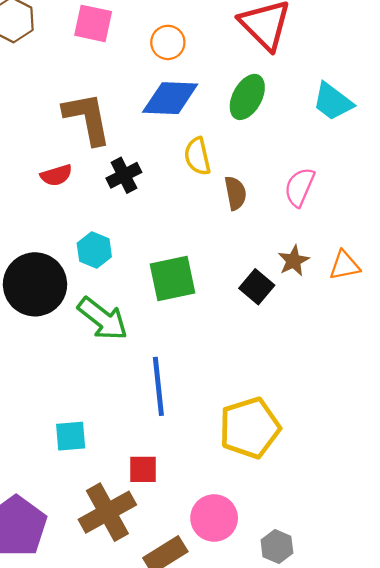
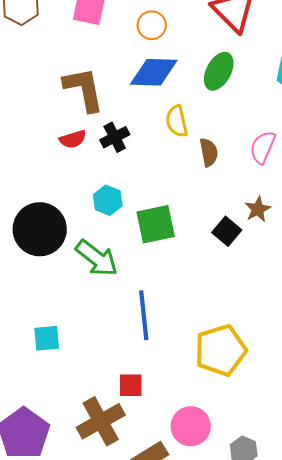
red semicircle: (56, 175) -> (73, 139), moved
cyan hexagon: (94, 250) -> (108, 200), moved
cyan square: (71, 436) -> (47, 338), moved

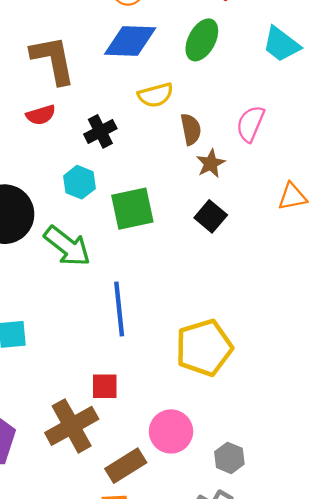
yellow semicircle: (177, 121) -> (156, 95), turned -92
black cross: (115, 137) -> (100, 131), moved
brown star: (258, 209) -> (211, 163), moved

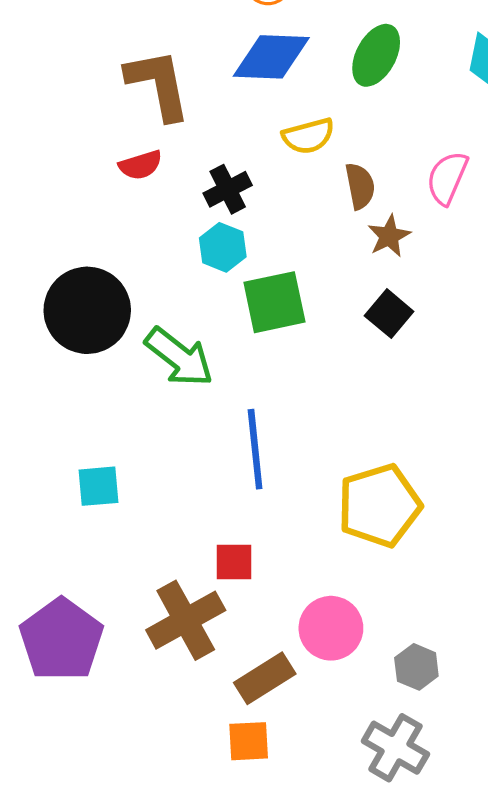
cyan hexagon: (79, 182) -> (223, 247), moved

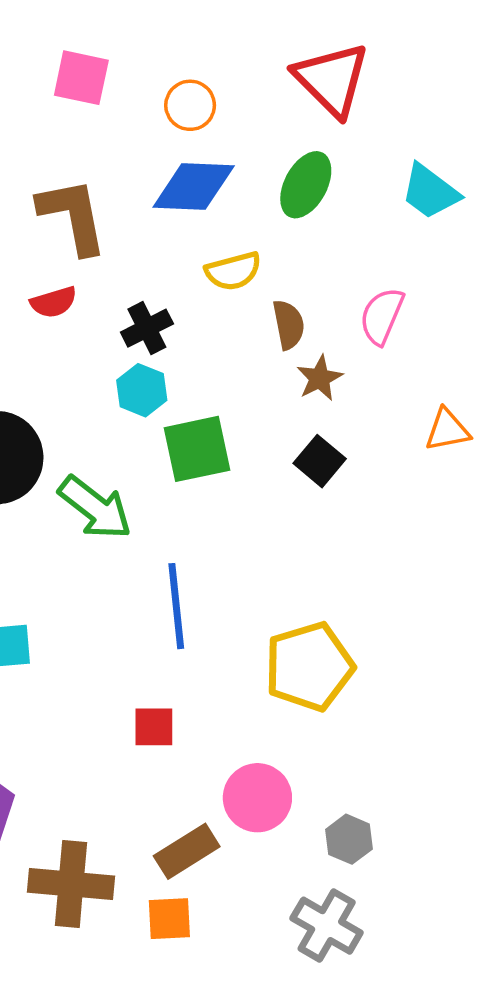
brown cross: (186, 620) -> (71, 884), moved, turned 34

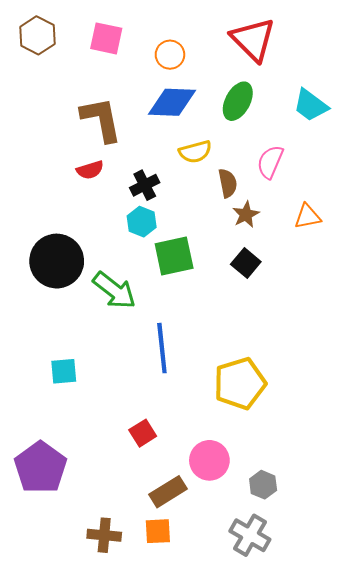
pink semicircle: (382, 316) -> (270, 162), moved
orange triangle: (447, 430) -> (308, 217), moved
red square: (154, 727) -> (143, 433), moved, turned -32
brown cross: (71, 884) -> (104, 535), moved, size x0.7

